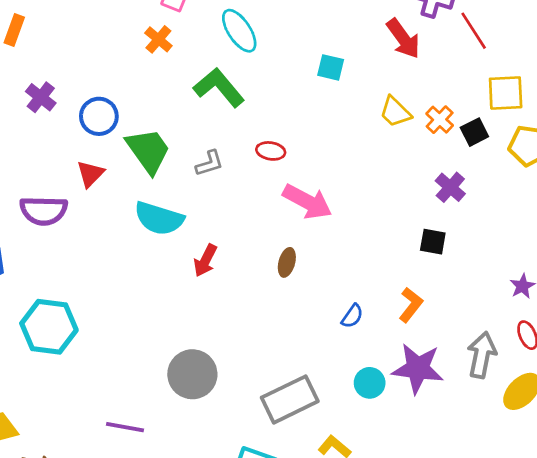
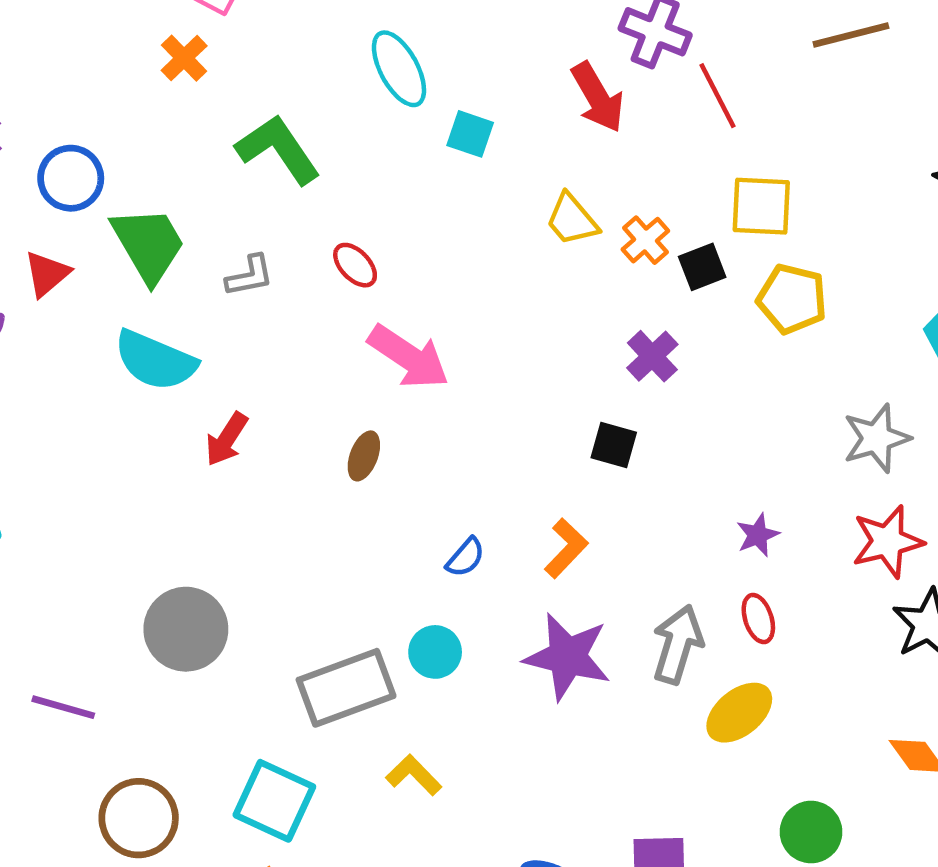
cyan ellipse: (239, 31) -> (399, 69), moved
red ellipse: (271, 151) -> (355, 265), turned 32
cyan circle: (370, 383) -> (435, 652), moved

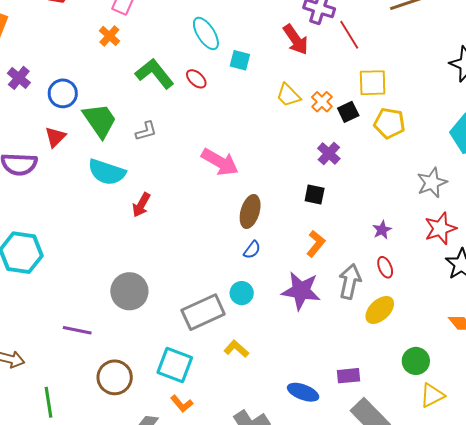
red ellipse: (355, 265) -> (196, 79), moved
brown ellipse: (364, 456) -> (250, 211), moved, size x1.5
orange L-shape: (566, 548) -> (316, 244), moved

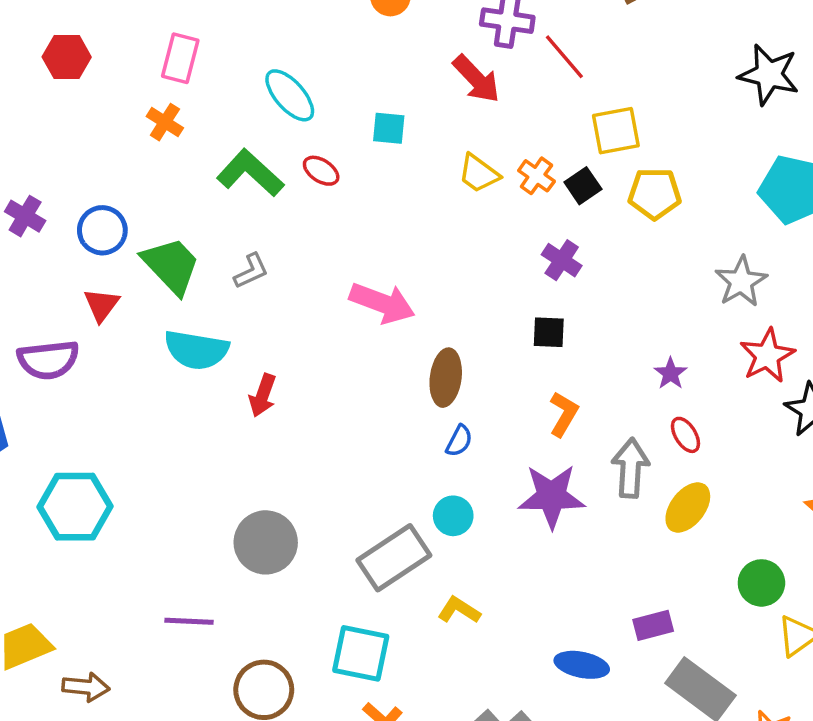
cyan ellipse: (206, 33) -> (290, 95), moved

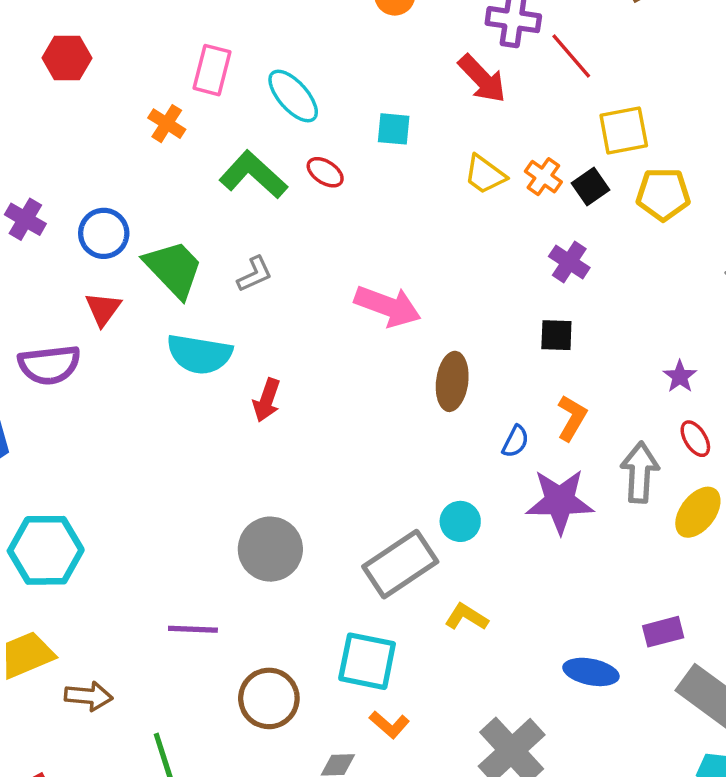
pink rectangle: (180, 58) -> (212, 70), moved
blue semicircle: (459, 441) -> (515, 441), moved
cyan hexagon: (75, 507) -> (46, 550), moved

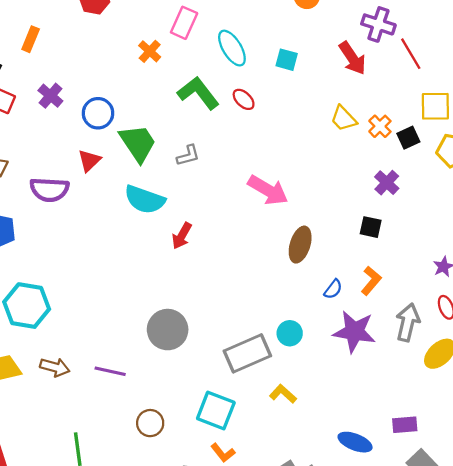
cyan square: (394, 129) -> (287, 60), moved
brown arrow: (89, 696) -> (55, 367), moved
brown circle: (269, 698) -> (150, 423), size x0.7

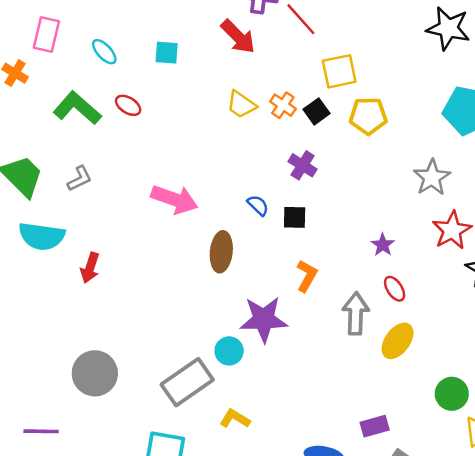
cyan ellipse: (232, 48) -> (104, 52), size x0.7
blue semicircle: (333, 289) -> (258, 205), moved, turned -72
purple star: (354, 332) -> (264, 319), moved

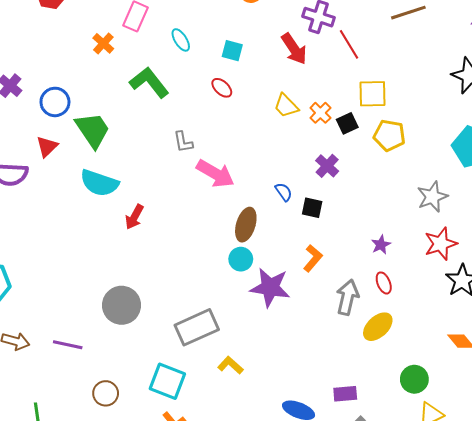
red ellipse: (128, 105) -> (222, 88), moved
gray L-shape: (80, 179) -> (183, 142), moved, turned 95
cyan circle: (229, 351) -> (241, 259), moved

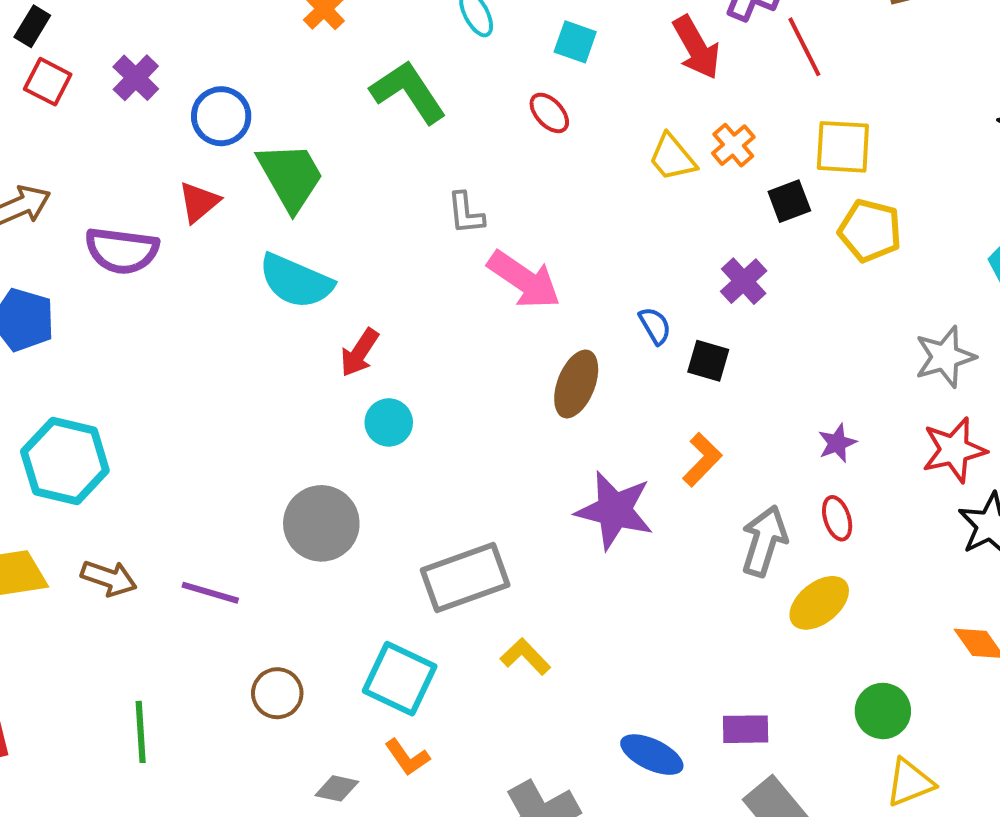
orange cross: (320, 113) -> (733, 145), moved
cyan circle: (241, 259) -> (389, 422), moved

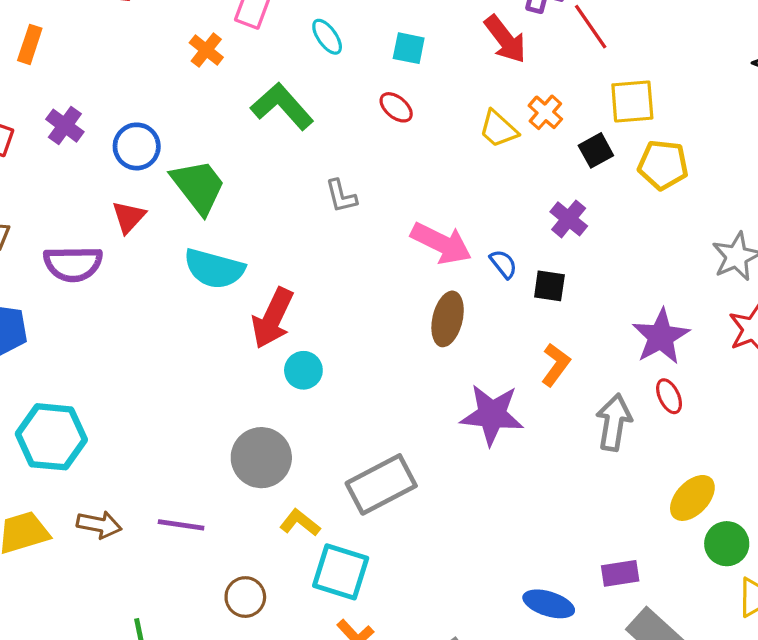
pink arrow: (524, 280) -> (441, 243), moved
red arrow: (359, 353) -> (272, 318), size x1.5
purple star: (837, 443) -> (661, 337), size x1.8
yellow ellipse: (819, 603) -> (692, 498), moved
yellow L-shape: (525, 657) -> (300, 523), moved

